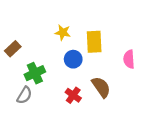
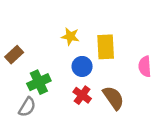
red cross: (73, 95) -> (82, 95), moved

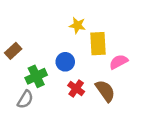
yellow star: (70, 36) -> (77, 25), moved
blue circle: (82, 66) -> (65, 62), moved
pink semicircle: (145, 66) -> (119, 62), moved, turned 66

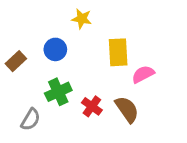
yellow star: (77, 25) -> (82, 19), moved
blue circle: (65, 62) -> (55, 49), moved
green cross: (36, 76) -> (58, 92), moved

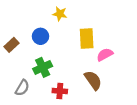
red cross: (92, 106) -> (60, 91), moved, turned -32

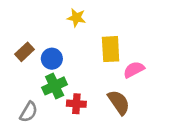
blue circle: (40, 36) -> (52, 59), moved
brown rectangle: (12, 45) -> (25, 52), moved
red cross: (60, 91) -> (76, 104), moved

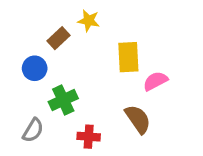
brown rectangle: (25, 52) -> (58, 38), moved
blue circle: (52, 59) -> (35, 68), moved
red cross: (76, 104) -> (89, 137), moved

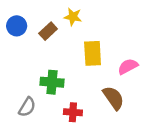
yellow rectangle: (128, 57) -> (93, 53), moved
blue circle: (35, 68) -> (17, 26), moved
green cross: (63, 100) -> (52, 82), turned 30

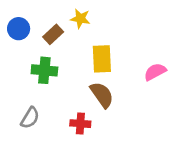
pink semicircle: (128, 66) -> (155, 72), moved
green cross: (52, 82) -> (44, 70), moved
brown semicircle: (113, 98) -> (102, 95), moved

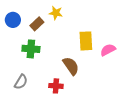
yellow rectangle: (102, 59) -> (86, 41), moved

